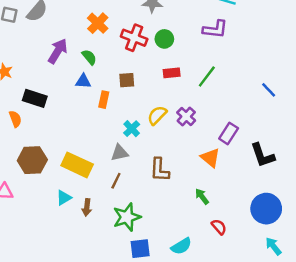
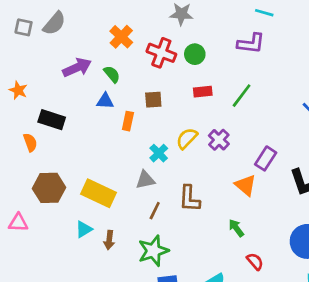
purple arrow: (58, 51) -> (77, 68), turned 35
brown line: (116, 181) -> (155, 211), moved

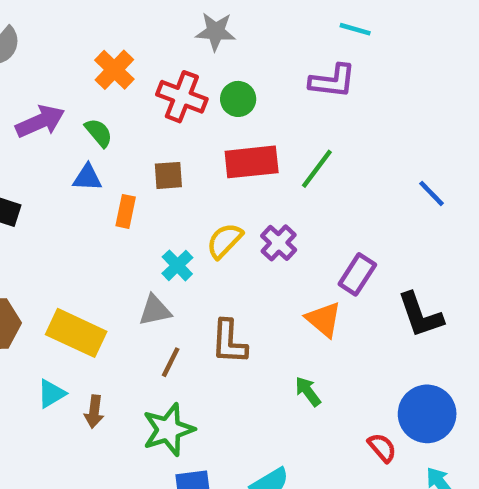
red rectangle: (203, 92) -> (252, 162), size x1.6
red semicircle: (255, 261) -> (382, 448), moved

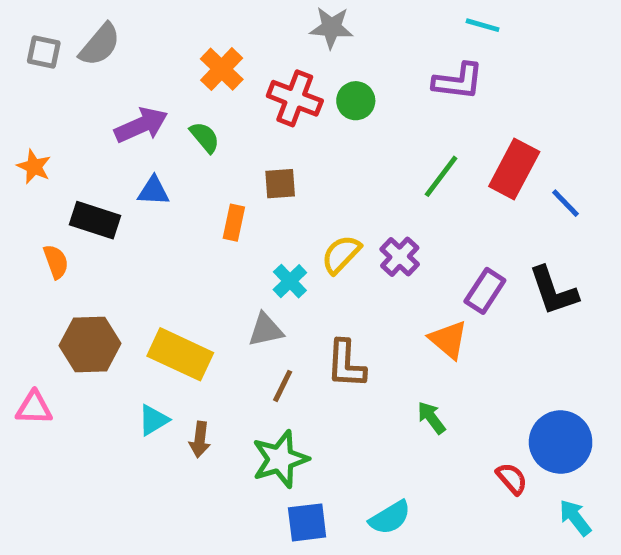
red rectangle: (252, 162) -> (514, 169), moved, turned -56
blue triangle: (87, 178) -> (153, 191), moved
black L-shape: (420, 315) -> (553, 291), moved

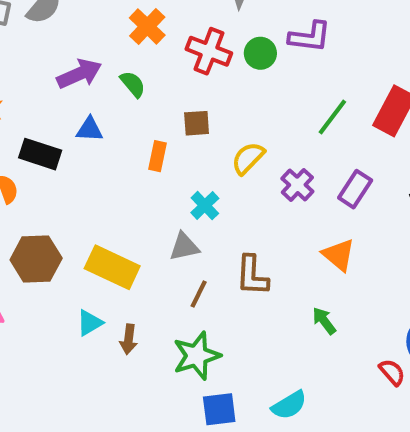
purple L-shape: (458, 81) -> (310, 37), moved
yellow semicircle: (341, 254) -> (248, 158), moved
purple rectangle: (485, 291) -> (355, 189), moved

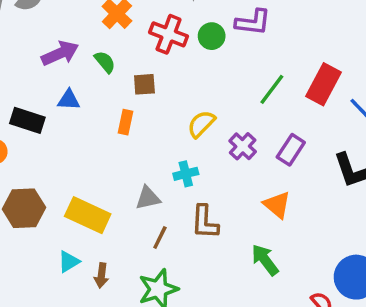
brown square: (197, 123) -> (144, 84), moved
cyan cross: (205, 206) -> (186, 174), moved, turned 30
green arrow: (324, 321) -> (265, 260), size x1.4

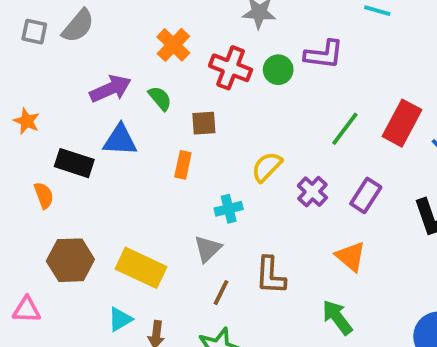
blue triangle: (69, 100) -> (120, 140), size x1.4
cyan cross: (186, 174) -> (229, 209), moved
gray triangle: (148, 198) -> (208, 249), turned -32

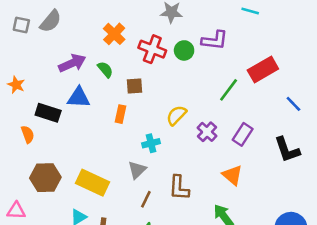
red rectangle: (402, 123) -> (263, 70), moved, turned 32

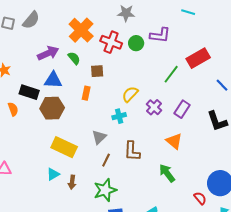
orange cross: (114, 34) -> (81, 30), size x1.4
cyan cross: (151, 143) -> (119, 116), moved
brown hexagon: (45, 178) -> (52, 108), moved

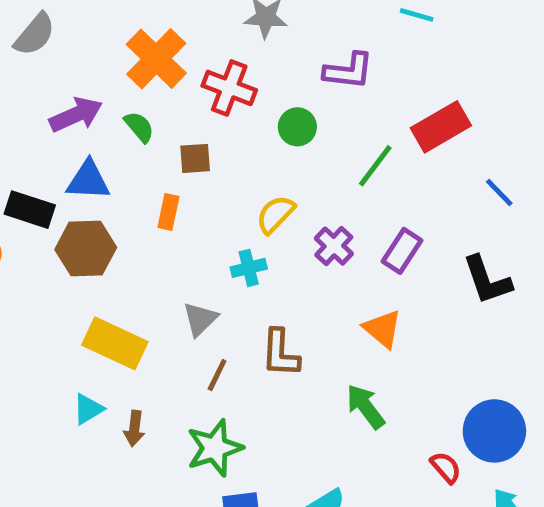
green circle: (136, 43) -> (297, 127), moved

